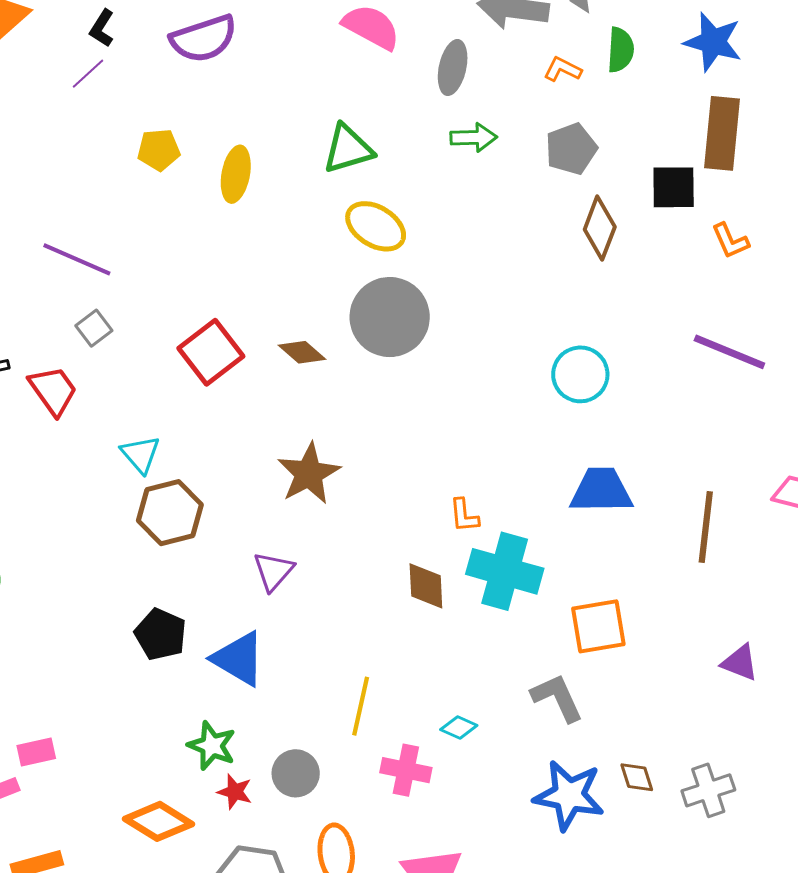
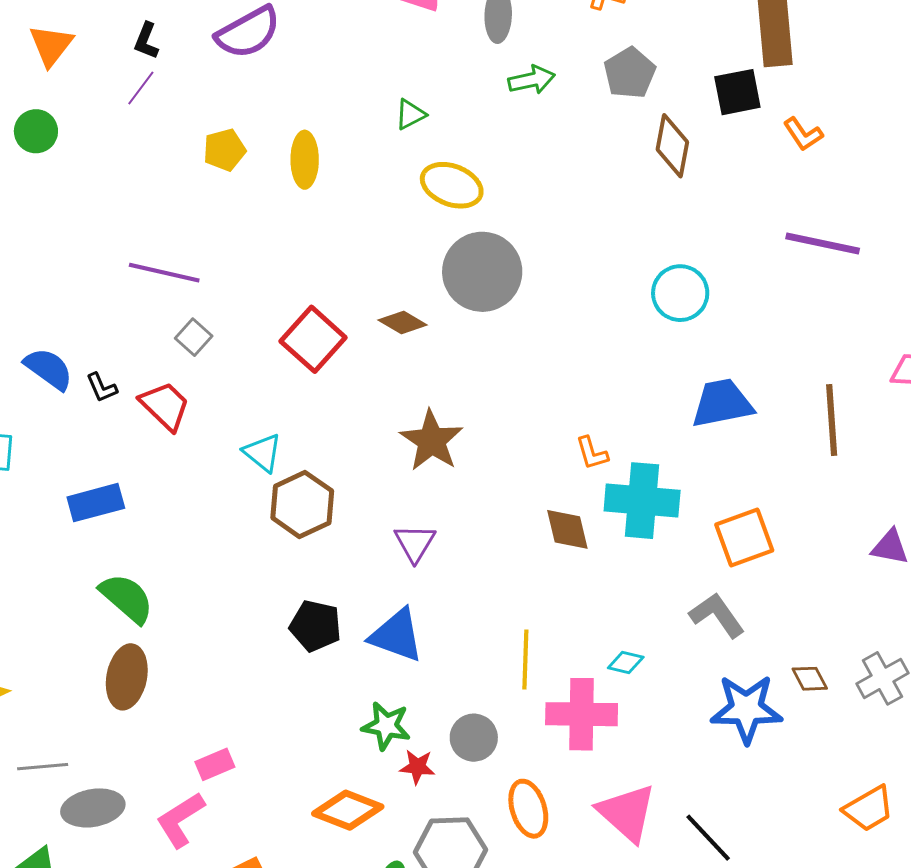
green triangle: (348, 149) -> (410, 114), size x0.6
pink cross: (406, 770) -> (582, 714), size x1.4

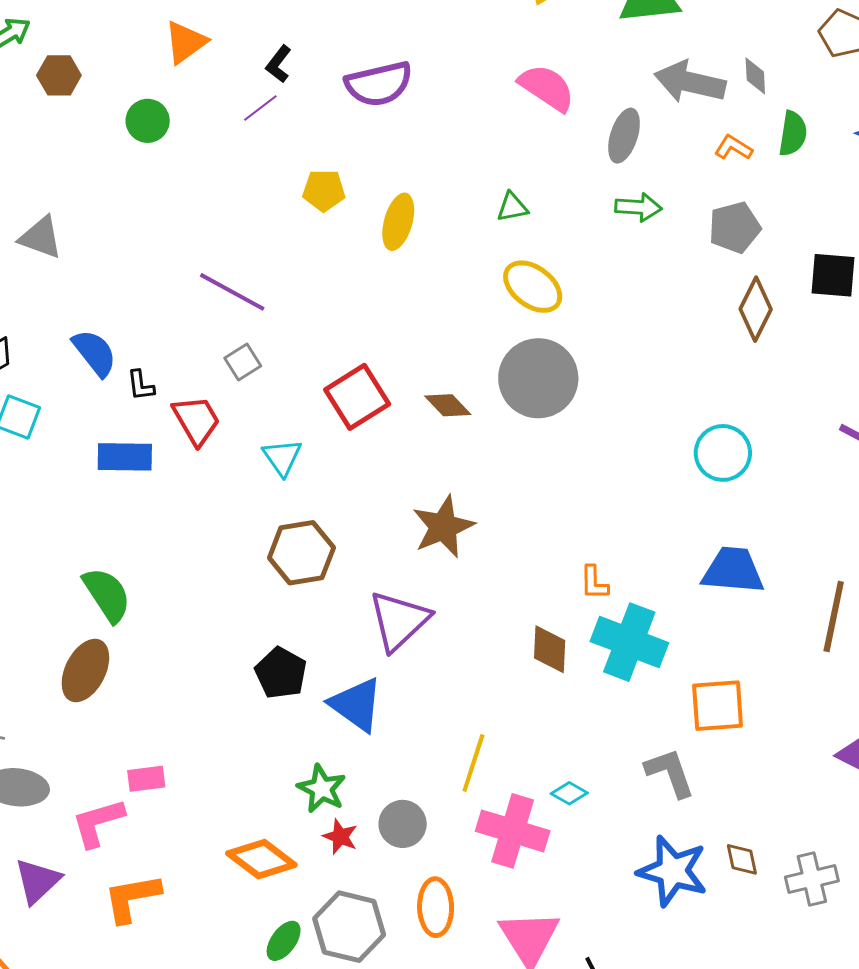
cyan triangle: (262, 453) -> (282, 457), moved
blue rectangle: (96, 503) -> (125, 457), moved
purple triangle: (415, 543) -> (399, 621), size x1.5

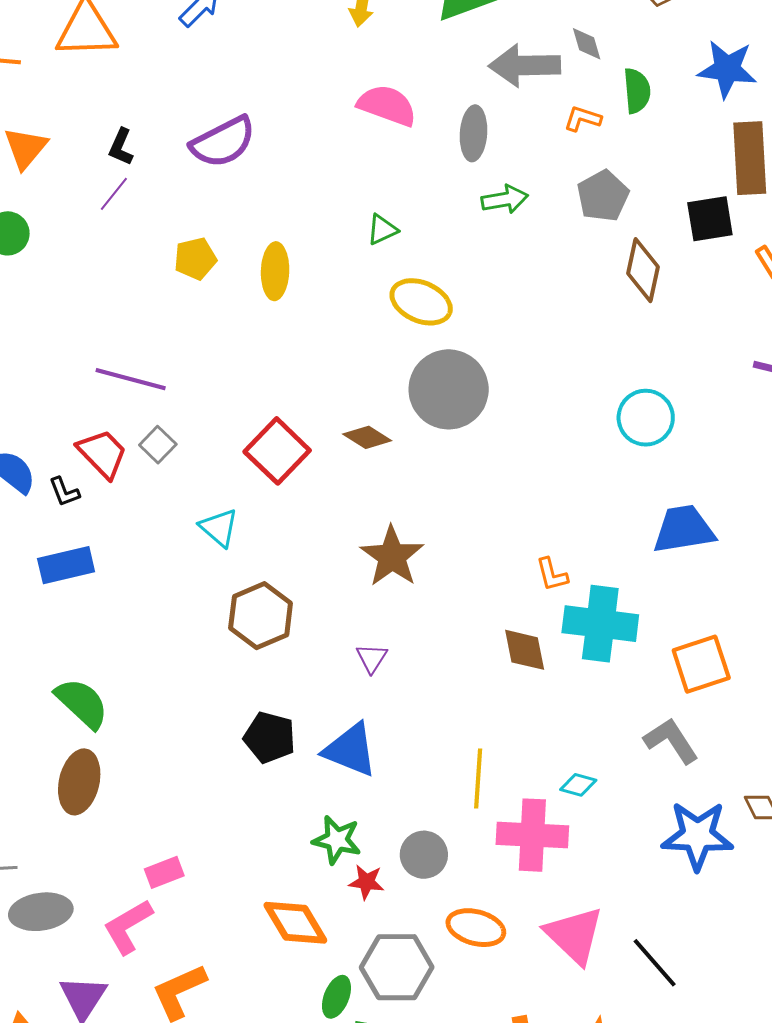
red trapezoid: (196, 420) -> (102, 454), moved
purple triangle: (399, 621) -> (372, 658), size x0.5
orange diamond: (261, 859) -> (295, 923), turned 36
orange ellipse: (436, 907) -> (476, 928), turned -60

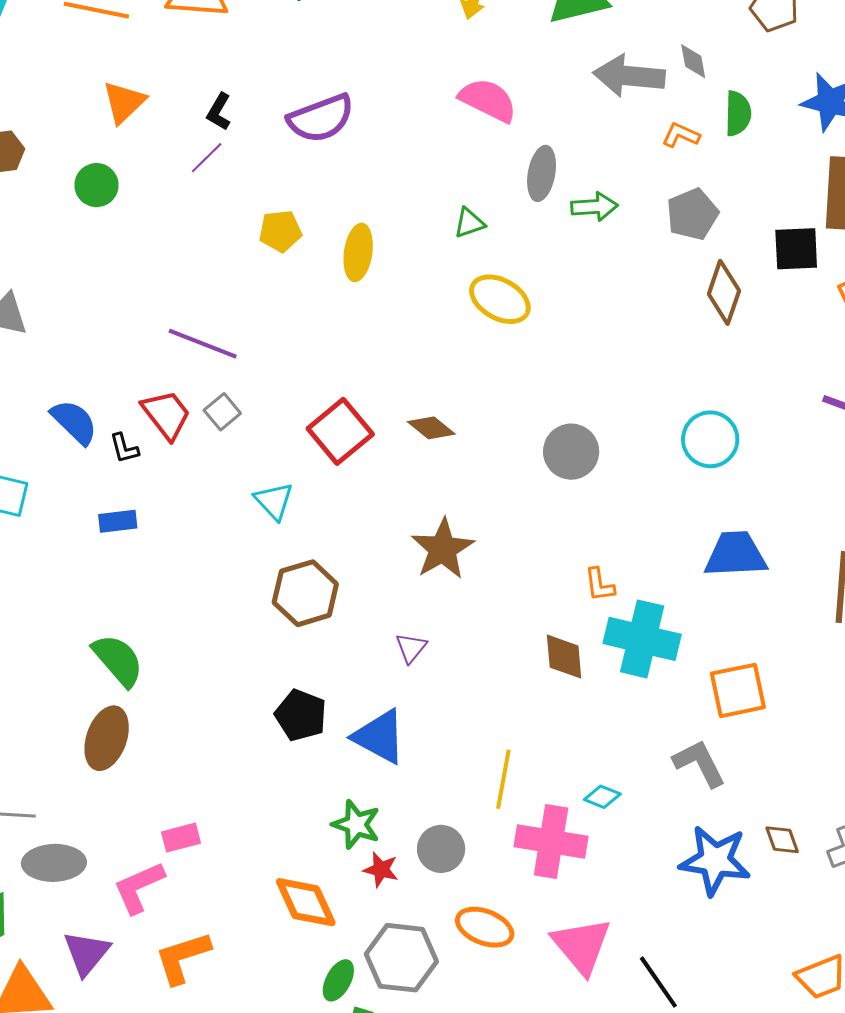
gray ellipse: (474, 133) -> (542, 173), moved
gray circle: (449, 389) -> (571, 452), moved, size x0.7
blue rectangle: (66, 565) -> (118, 521), size x0.7

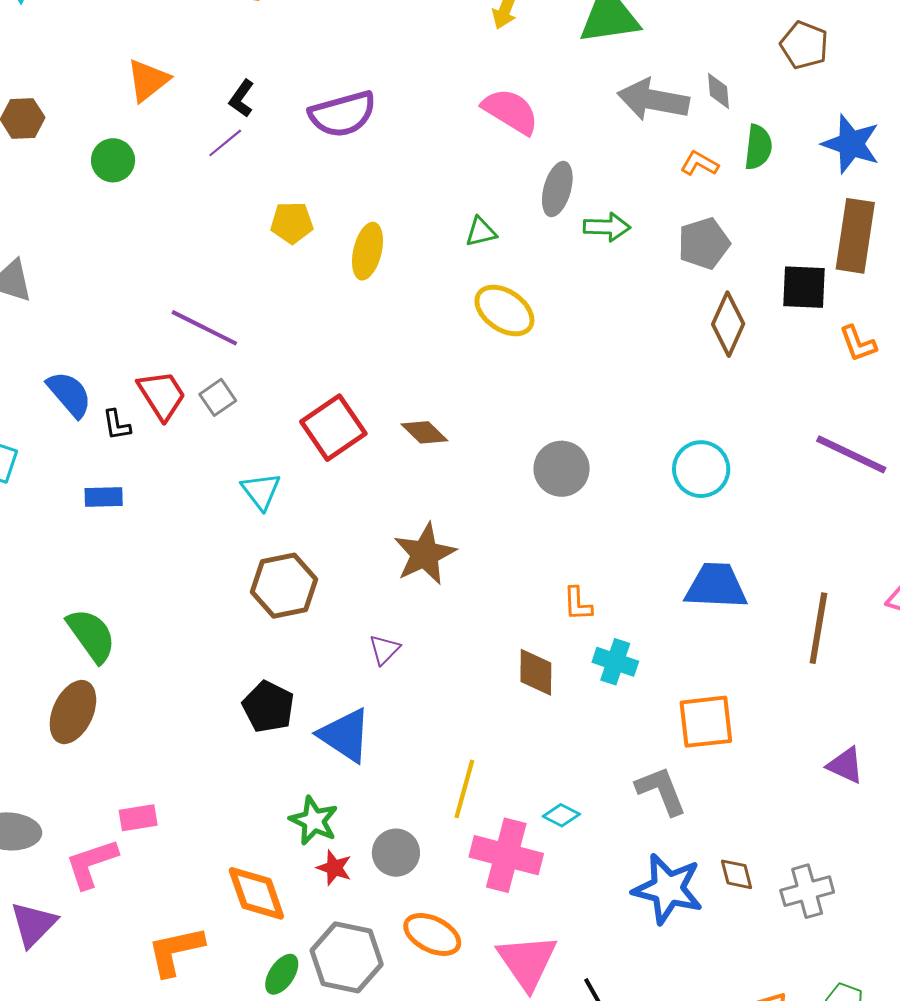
cyan cross: (642, 639) -> (615, 662), size x0.6
orange L-shape: (182, 958) -> (176, 951), moved

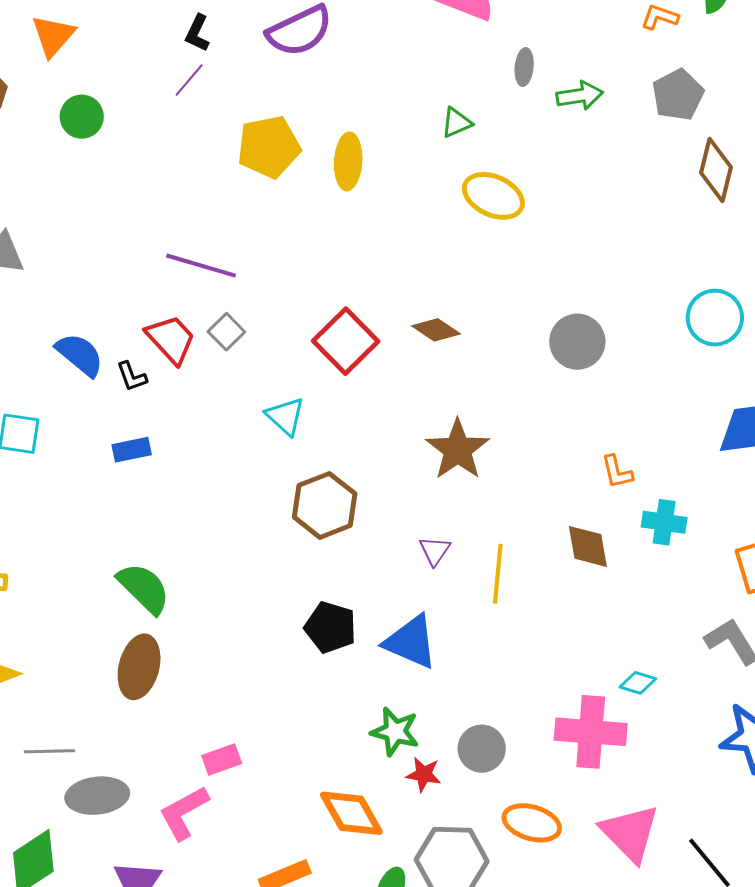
orange triangle: (148, 80) -> (53, 36), moved
gray ellipse: (557, 189) -> (524, 67), size x0.7
yellow pentagon: (292, 223) -> (269, 147), size x1.5
yellow line: (464, 789) -> (498, 574), moved

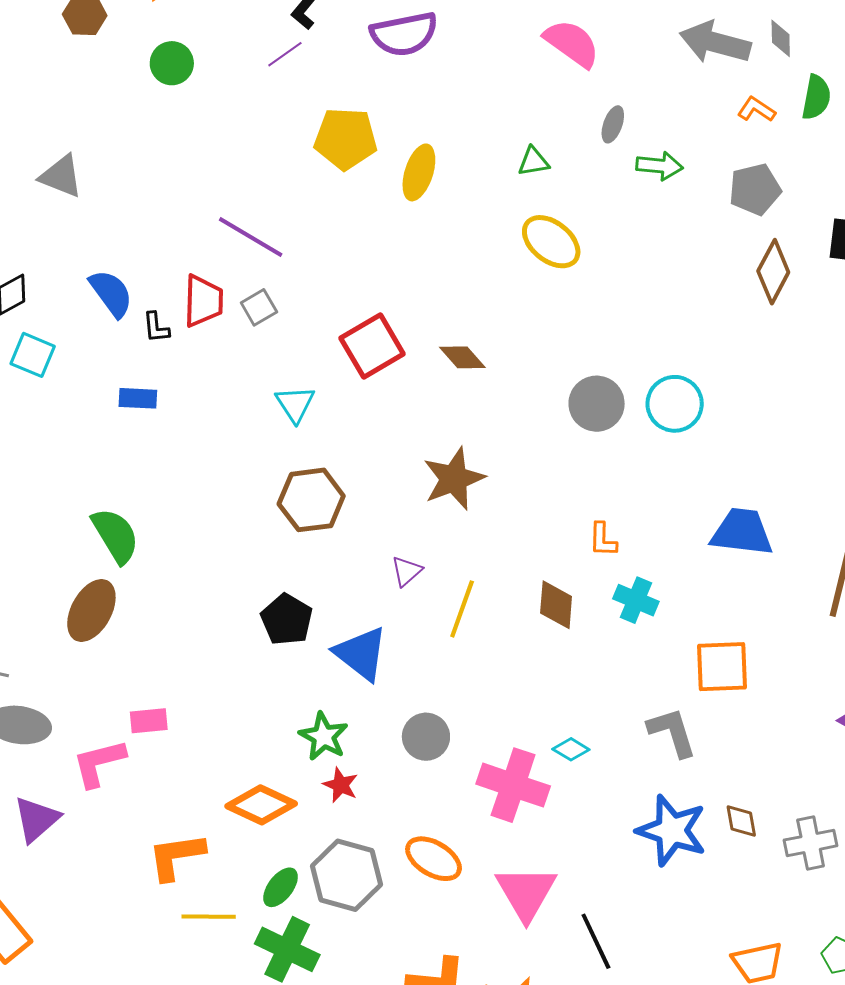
cyan circle: (715, 318) -> (675, 404), moved
red trapezoid: (171, 339) -> (203, 301), turned 30
gray circle: (482, 749) -> (426, 737), moved
orange diamond: (351, 813) -> (261, 805), turned -50

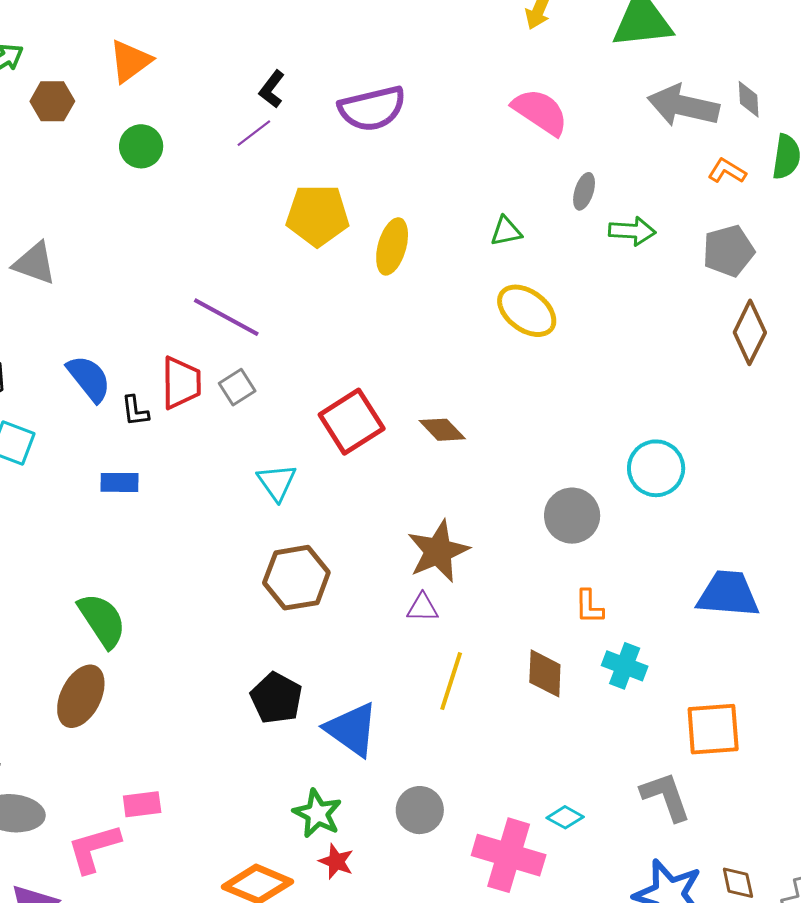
gray circle: (597, 404) -> (572, 516), moved
purple triangle: (407, 571) -> (423, 608), moved, turned 44

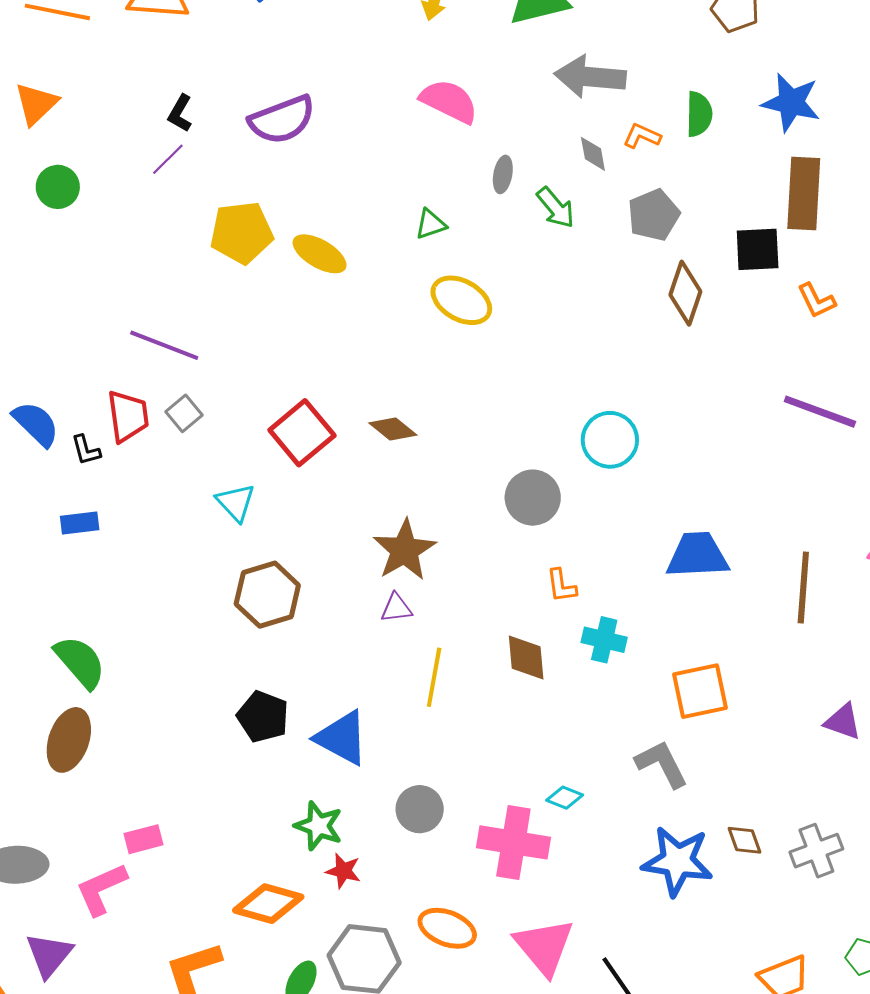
gray diamond: (749, 99) -> (593, 154), moved
green arrow: (632, 231) -> (556, 208), turned 54
yellow ellipse: (392, 246) -> (320, 254), turned -68

